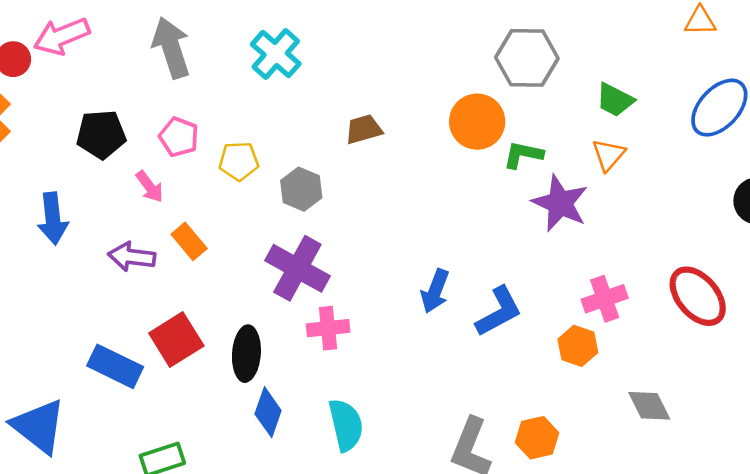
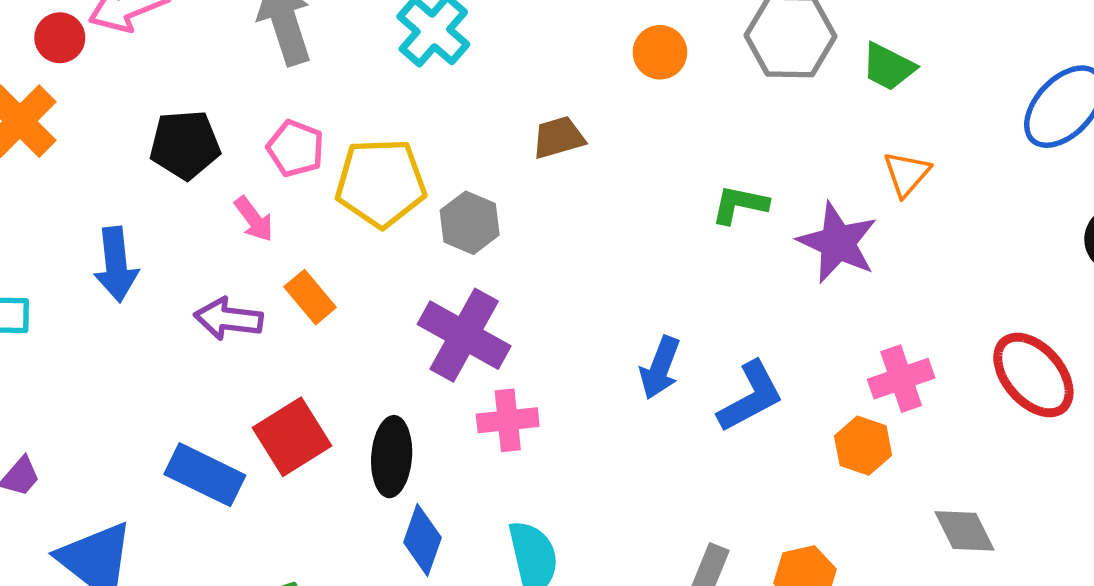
green trapezoid: (615, 100) -> (888, 67), moved
orange circle: (477, 122) -> (660, 52), moved, size x0.7
green L-shape: (523, 155) -> (740, 205), moved
yellow pentagon: (239, 161) -> (381, 183), size x1.6

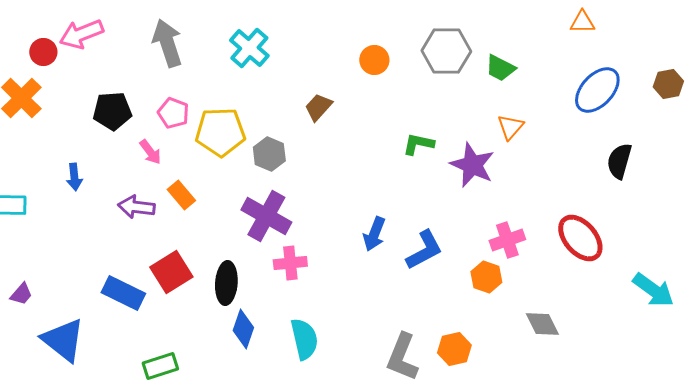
brown trapezoid: (558, 137) -> (318, 107), turned -32
blue arrow: (116, 264) -> (74, 177), size x0.7

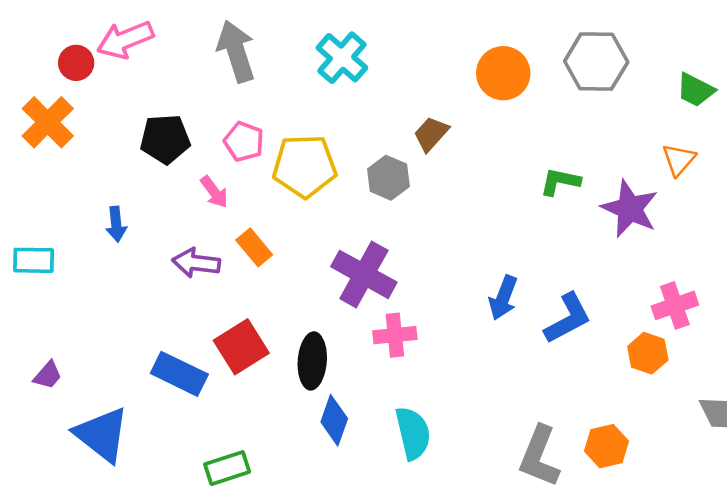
orange circle: (374, 60) -> (503, 73), size x1.4
green trapezoid: (500, 68) -> (696, 90), moved
gray hexagon: (269, 154) -> (388, 178), moved

